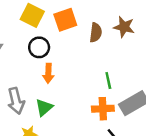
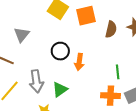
black circle: (39, 47) -> (60, 51), moved
orange arrow: (48, 73) -> (79, 62), moved

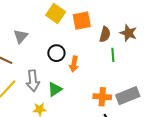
green line: (118, 72) -> (113, 55), moved

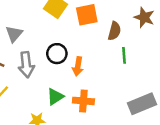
brown star: (128, 33) -> (144, 17), moved
gray arrow: (33, 81) -> (26, 65), moved
orange cross: (102, 97) -> (83, 101), moved

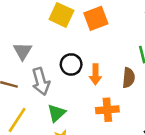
brown semicircle: (114, 31) -> (129, 78), moved
green triangle: (55, 97) -> (56, 113), moved

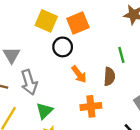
black circle: (71, 64) -> (63, 47), moved
orange arrow: (95, 74) -> (79, 74), turned -36

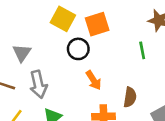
green line: (121, 55) -> (142, 50), moved
brown semicircle: (109, 76) -> (130, 97), moved

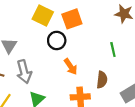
green line: (142, 50) -> (113, 49), moved

